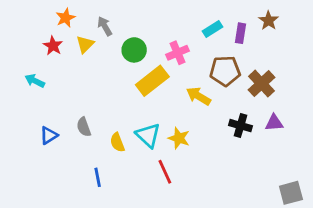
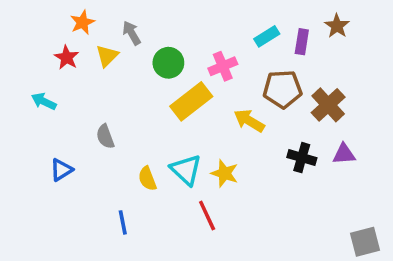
gray semicircle: (84, 127) -> (105, 136), moved

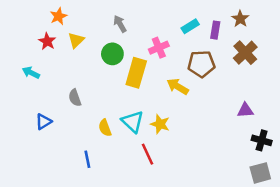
gray arrow: (132, 33) -> (120, 24), moved
green circle: (168, 63) -> (112, 54), moved
yellow rectangle: (191, 101) -> (136, 73), turned -36
brown cross: (328, 105) -> (245, 53), moved
black cross: (302, 158) -> (262, 140), moved

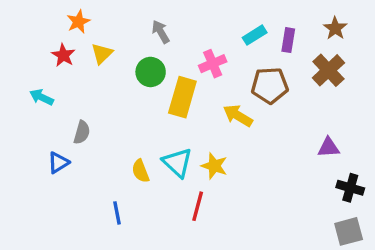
brown star: (240, 19) -> (335, 28), moved
gray semicircle: (75, 98) -> (82, 132), moved, turned -144
red line: (148, 154) -> (198, 206), turned 40

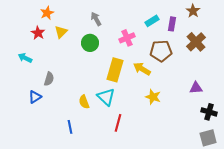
brown star: (335, 28) -> (193, 11), moved
yellow rectangle: (182, 97) -> (115, 70), moved
yellow star: (214, 166) -> (153, 97), moved

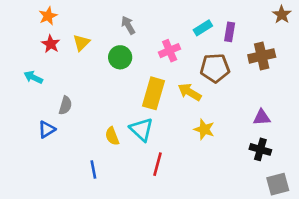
brown star: (193, 11) -> (282, 15), moved
orange star: (47, 13) -> (48, 16), moved
brown cross: (196, 42) -> (262, 56), turned 30
black cross: (209, 112) -> (260, 149), moved

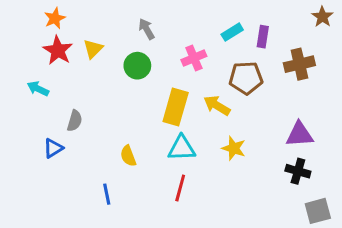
red star: (51, 44) -> (58, 50), size x1.4
purple triangle: (262, 117) -> (299, 134), size x1.4
cyan triangle: (141, 129) -> (182, 148), moved, turned -45

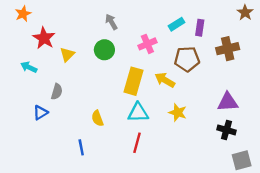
orange star: (55, 18) -> (23, 14), moved
yellow triangle: (93, 49) -> (67, 54), moved

